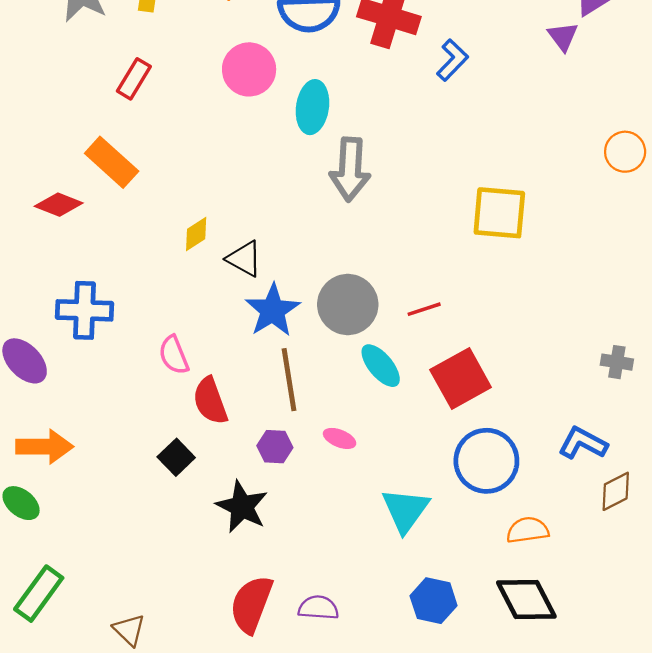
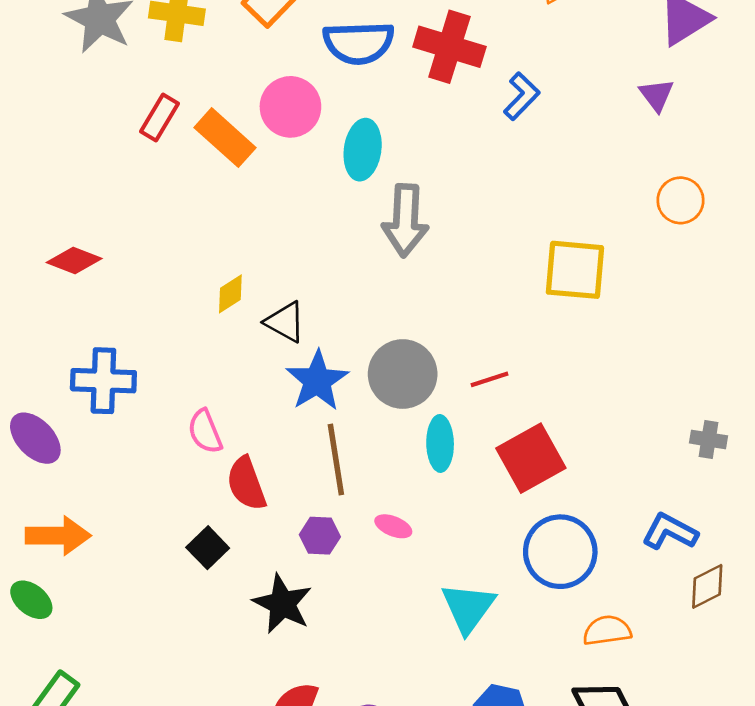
purple triangle: (563, 37) -> (656, 95), moved
orange circle: (625, 152) -> (680, 200), moved
orange rectangle: (112, 162) -> (225, 138), moved
cyan ellipse: (381, 366) -> (440, 443), turned 39

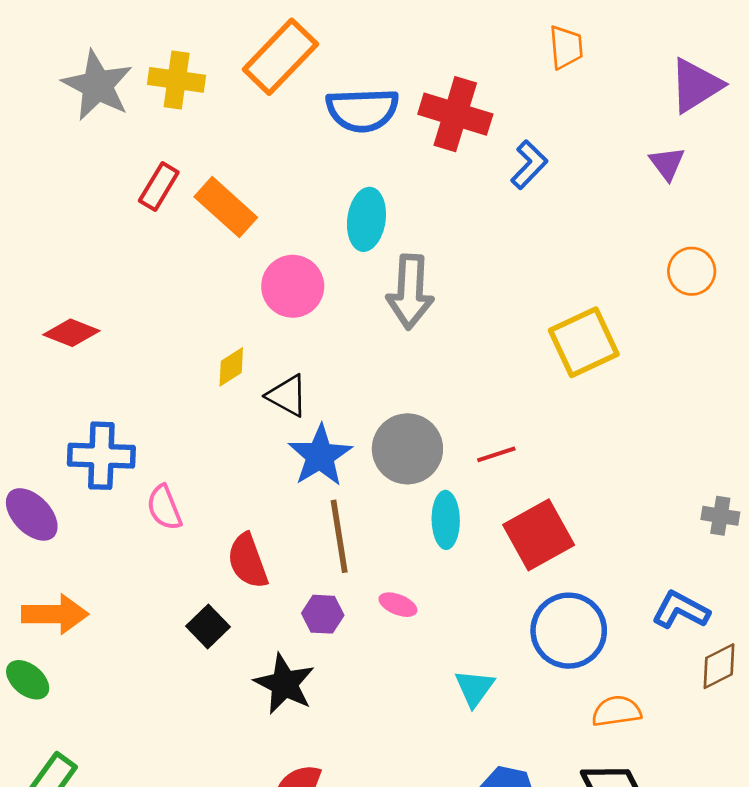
pink circle: (290, 107) -> (293, 286), moved
yellow square: (575, 270) -> (584, 342), turned -30
pink semicircle: (205, 431) -> (164, 508), moved
cyan triangle: (468, 608) -> (474, 688), size x0.7

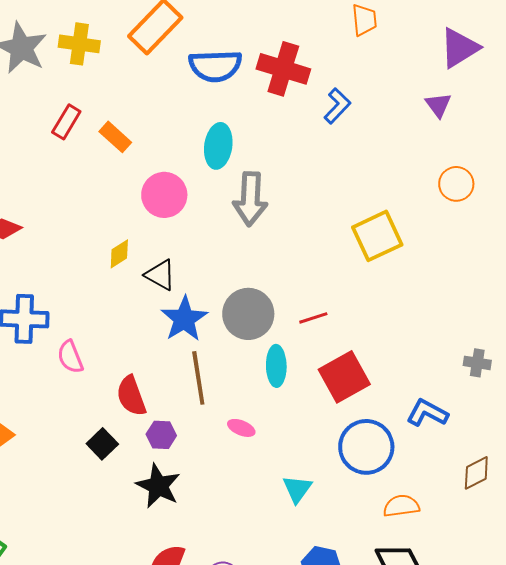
orange rectangle: (226, 207) -> (115, 137), size x0.7
blue L-shape: (681, 610) -> (427, 413), moved
purple hexagon: (323, 614) -> (161, 435), moved

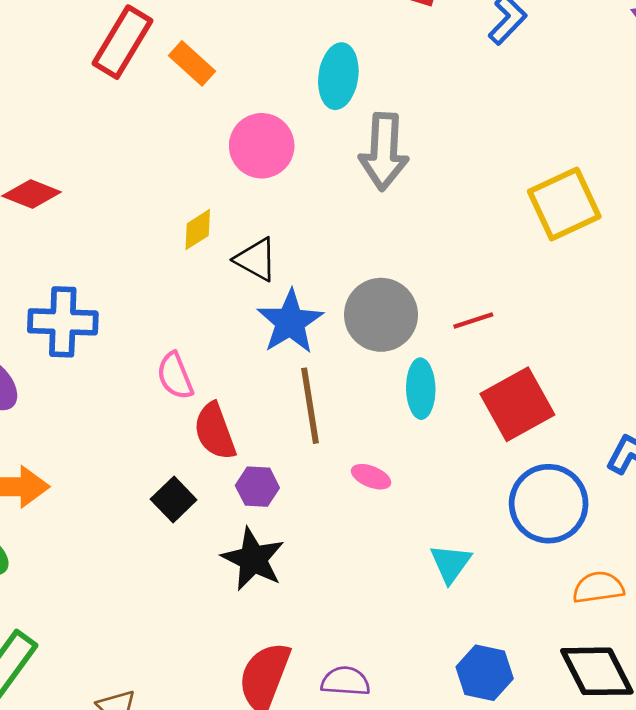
red rectangle: (66, 122) -> (122, 42), size x1.4
pink semicircle: (70, 357) -> (175, 376), moved

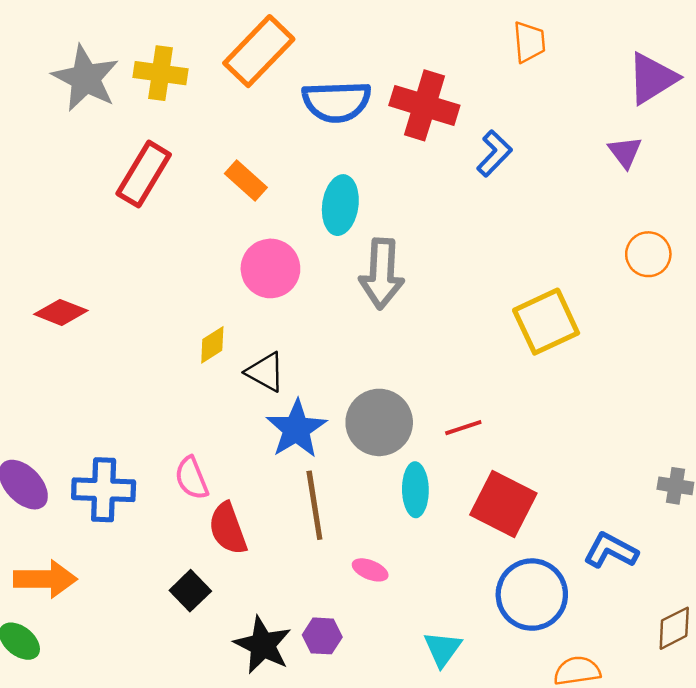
orange rectangle: (192, 63) -> (246, 180), moved
blue cross: (63, 322) -> (104, 490), moved
red square: (517, 404) -> (503, 504), turned -34
purple hexagon: (257, 487) -> (322, 636), moved

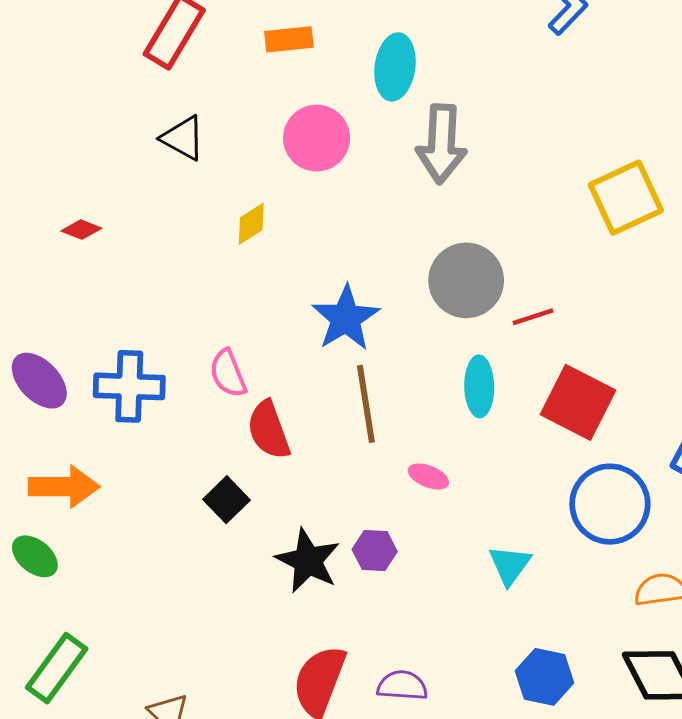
orange rectangle: (246, 180) -> (289, 39), turned -48
red diamond: (61, 312) -> (81, 230), moved, size x0.7
black triangle: (265, 372) -> (183, 138), moved
gray circle: (379, 422) -> (466, 280), moved

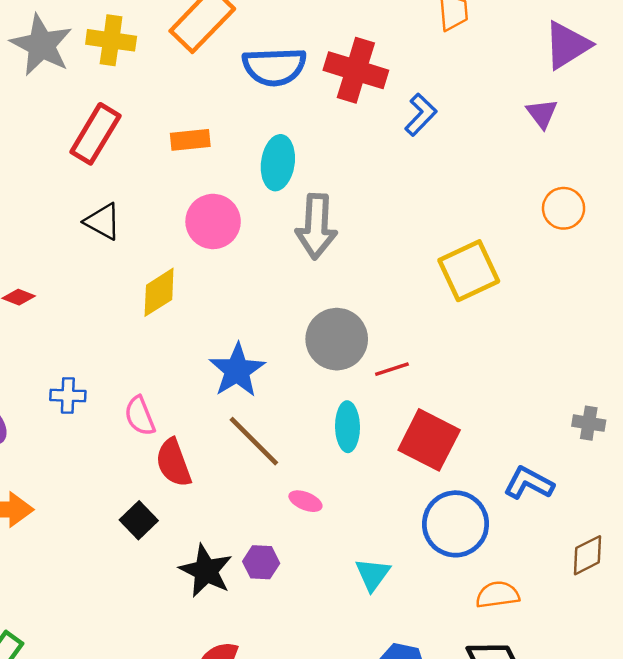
yellow diamond: (251, 224) -> (159, 292), size x1.4
blue cross: (129, 386) -> (68, 396), moved, size x0.6
brown line: (366, 404) -> (254, 441), turned -36

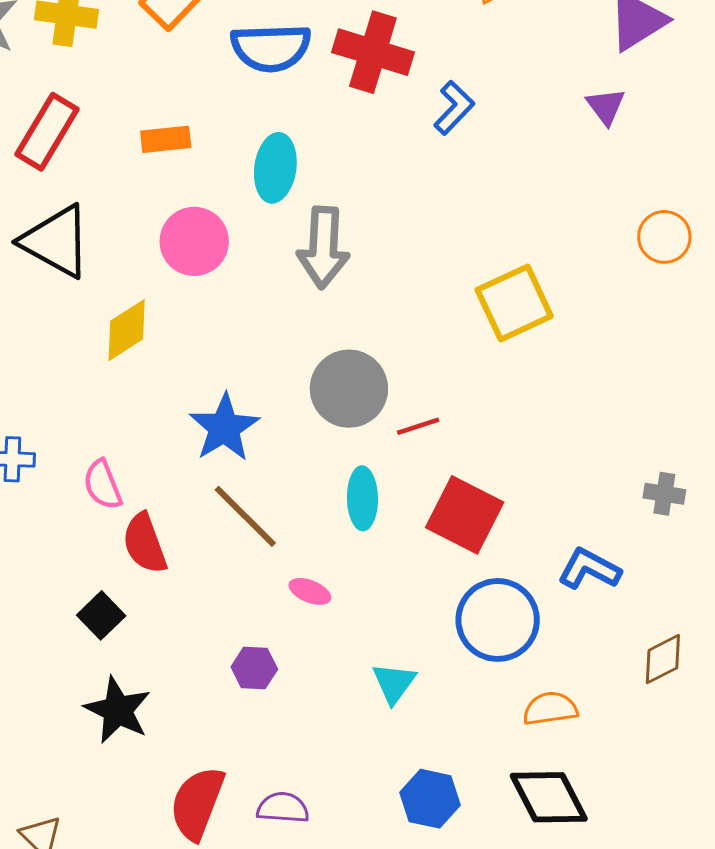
orange circle: (564, 208) -> (664, 237), moved
black triangle: (103, 221) -> (56, 241), size x1.6
black star: (206, 571) -> (118, 710), moved

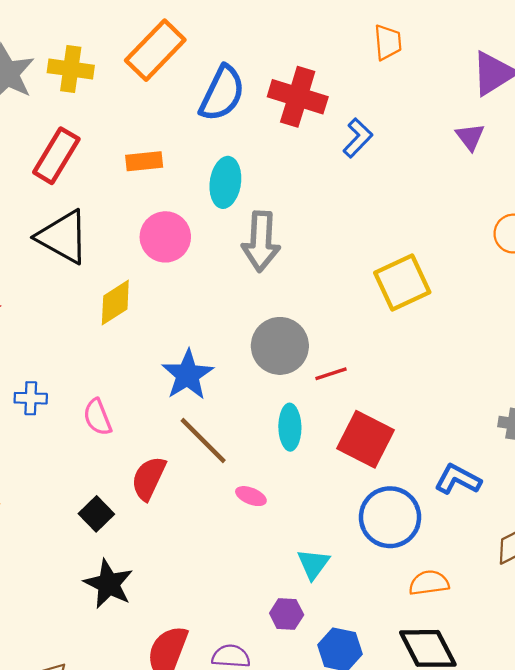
blue semicircle: (271, 48) -> (222, 93), turned -62
red semicircle: (145, 543) -> (149, 478), moved, turned 45
purple hexagon: (254, 668) -> (287, 614), moved

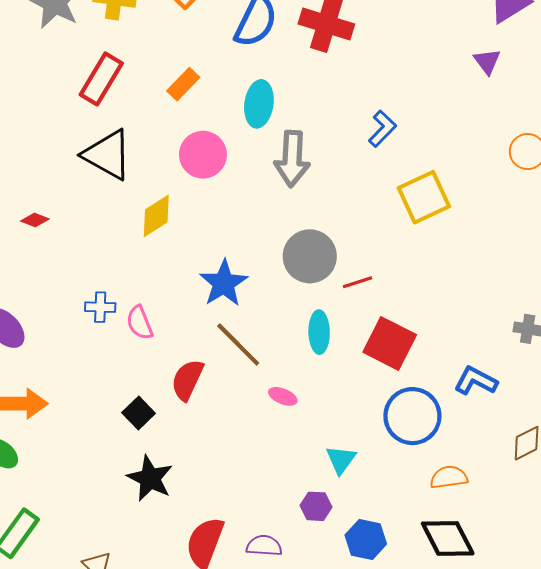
blue L-shape: (358, 138) -> (382, 129), moved
orange rectangle: (144, 161) -> (183, 84), turned -40
blue cross: (31, 398) -> (100, 307), moved

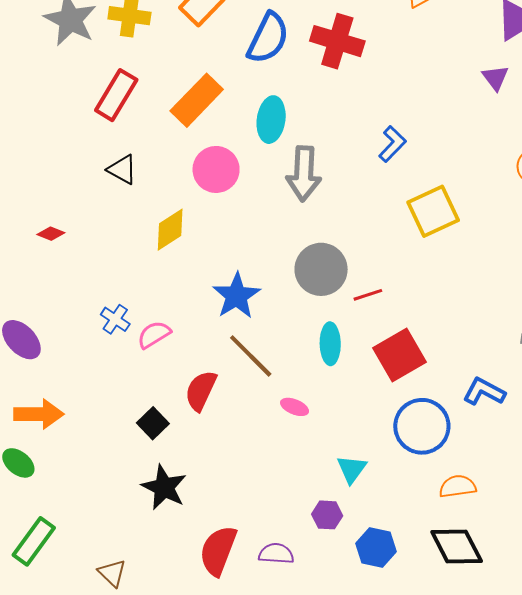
orange rectangle: (183, 84) -> (197, 100), size x1.6
black triangle: (107, 155) -> (122, 169), size x0.6
blue cross: (100, 307) -> (115, 319), turned 32
pink semicircle: (140, 323) -> (154, 335), turned 80
red square: (390, 343) -> (399, 355), turned 33

